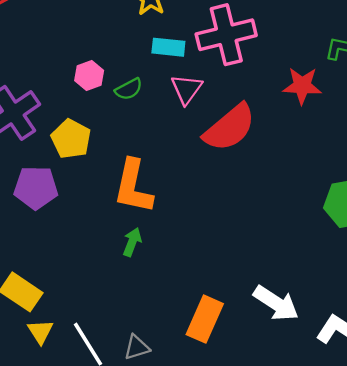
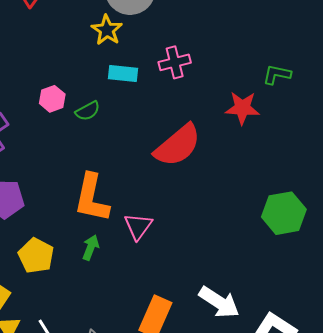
pink cross: (226, 35) -> (175, 62), size x0.6
pink triangle: (187, 89) -> (138, 226), moved
yellow pentagon: (71, 139) -> (36, 256), moved

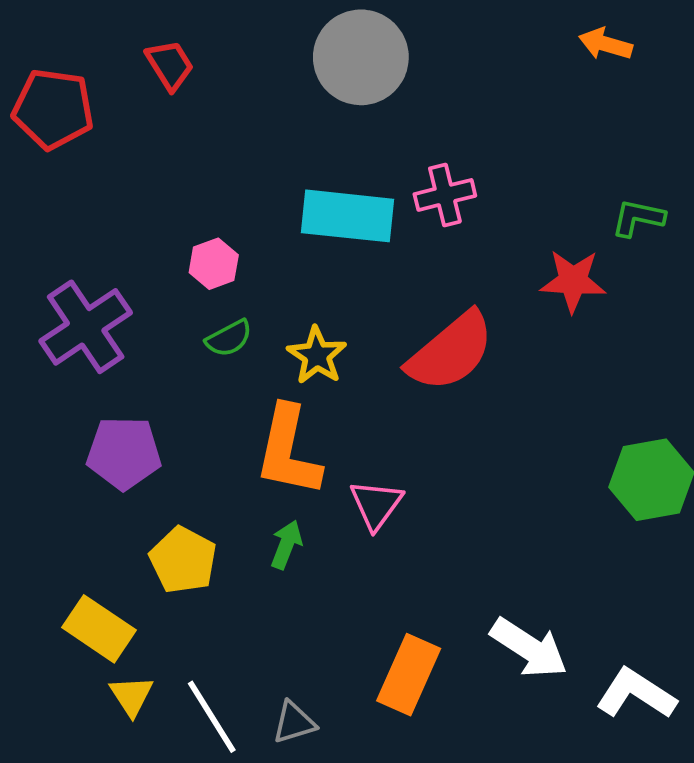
yellow star: (107, 30) -> (317, 355), moved
cyan rectangle: (123, 74) -> (347, 216), size x1.6
green semicircle: (88, 111) -> (229, 338), moved

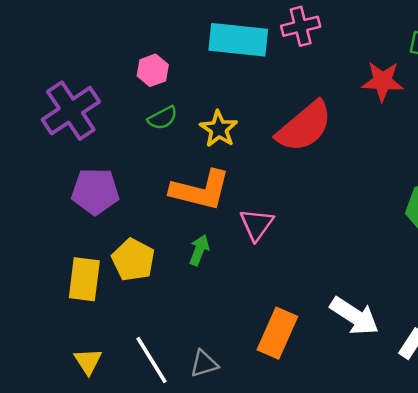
orange L-shape: (288, 451) -> (200, 190), turned -88
yellow rectangle: (99, 629) -> (84, 279), moved, turned 63
yellow triangle: (131, 696) -> (88, 361), moved

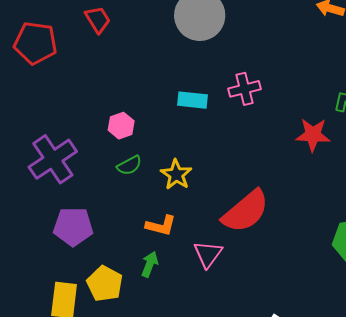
cyan rectangle: (238, 40) -> (193, 100), size x0.6
red semicircle: (304, 127) -> (246, 211), moved
orange L-shape: (200, 190) -> (161, 226), size x0.6
green arrow: (199, 250) -> (150, 264), moved

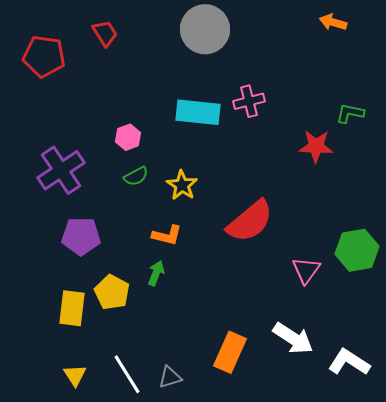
cyan rectangle: (193, 100) -> (198, 112), size x1.5
pink triangle: (208, 254) -> (306, 270), moved

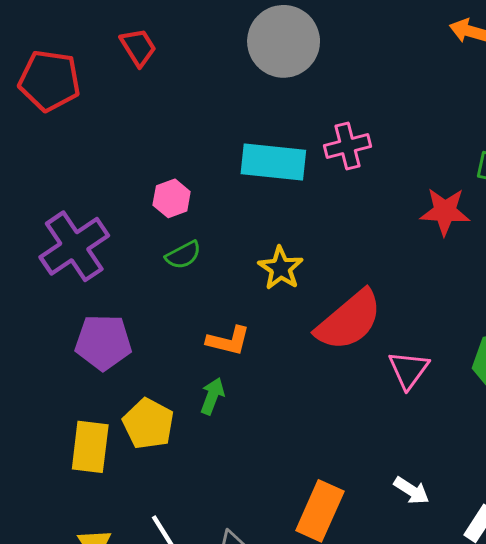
yellow star: (182, 185) -> (281, 268), moved
pink triangle: (306, 270) -> (409, 370), moved
white arrow: (293, 338) -> (411, 491), size x0.6

